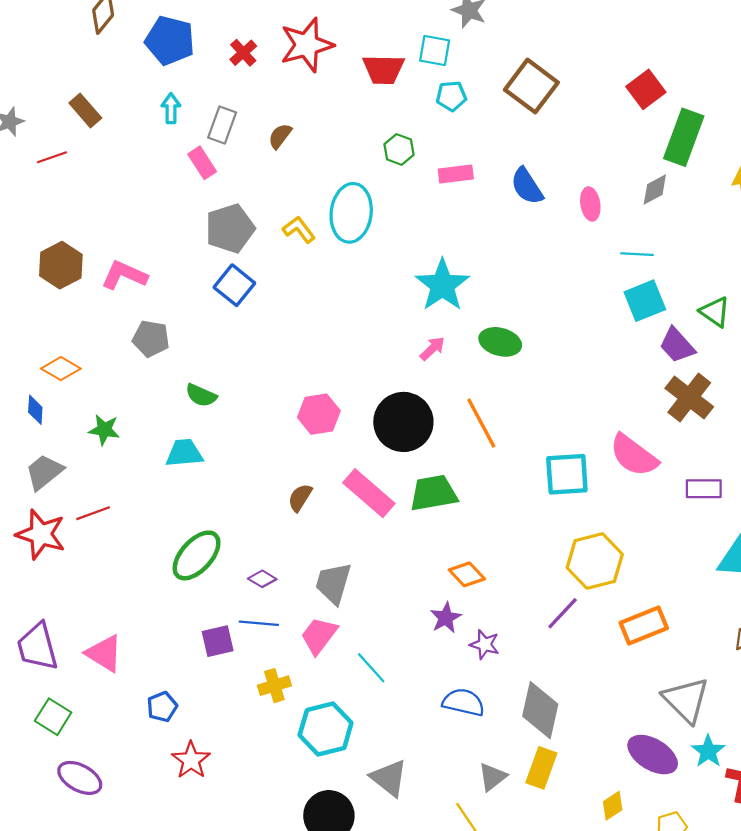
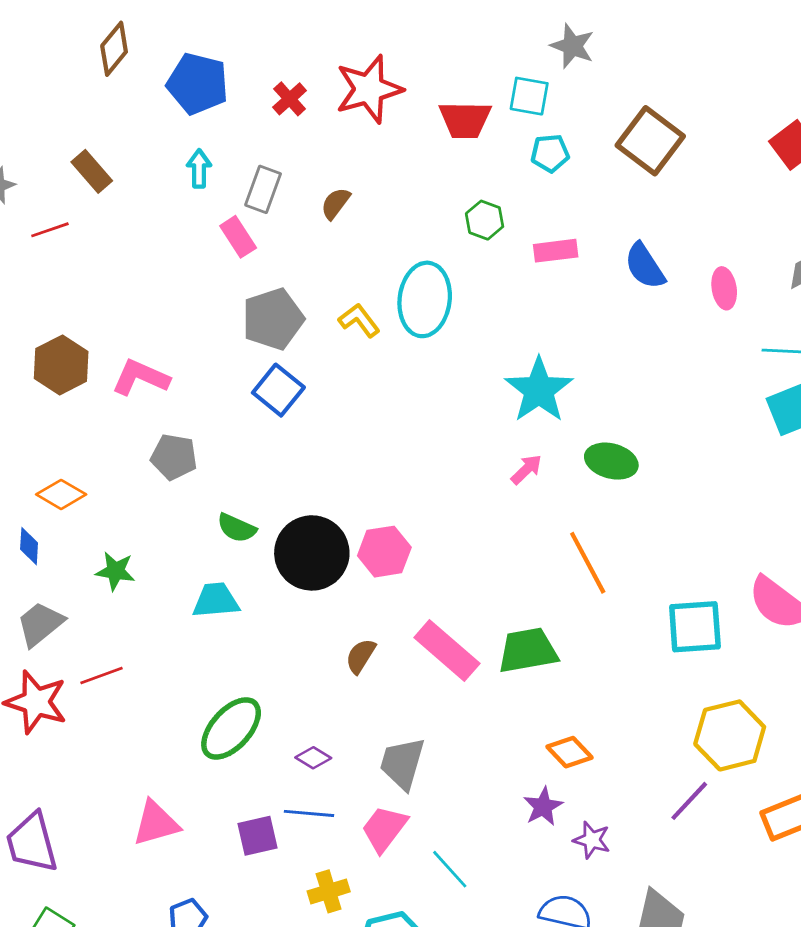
black circle: (403, 422) -> (312, 553), moved
pink triangle: (104, 653) -> (156, 823), moved, turned -48

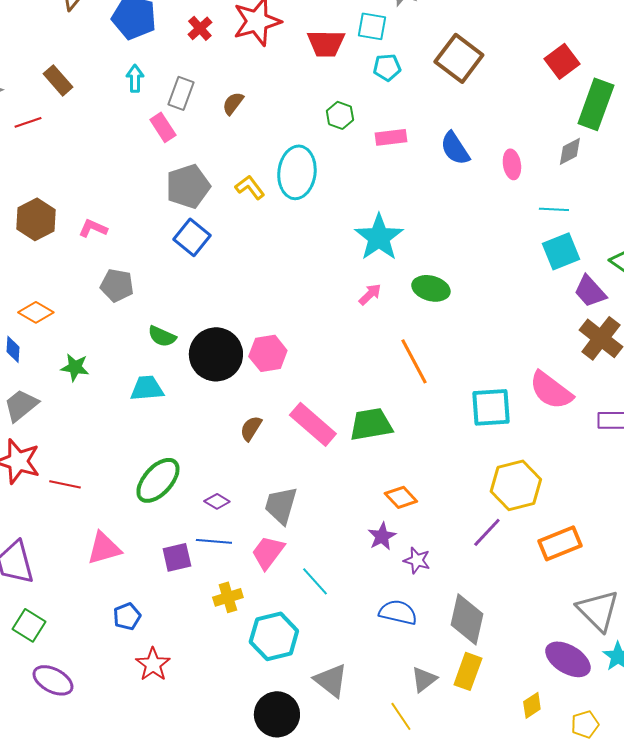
pink L-shape: (141, 377) -> (93, 228), size x0.7
red line: (102, 676) -> (65, 484), moved, turned 32

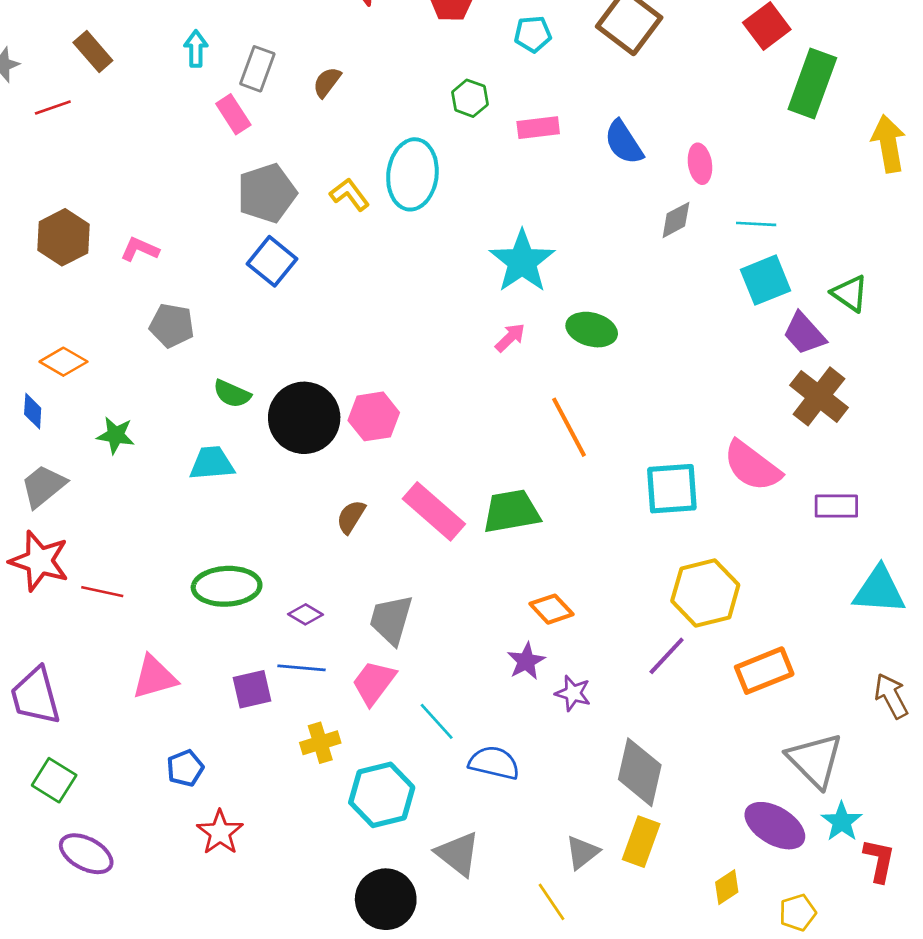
gray diamond: (570, 151) -> (676, 220), moved
green ellipse: (158, 480) -> (227, 586), turned 45
blue semicircle: (398, 612) -> (494, 763), moved

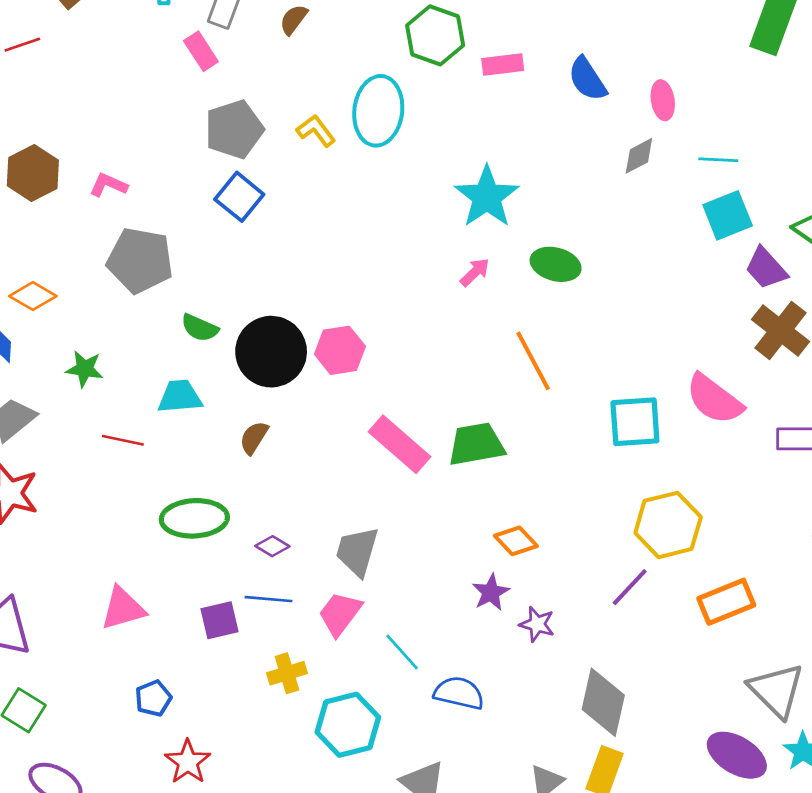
green hexagon: (470, 98) -> (435, 35), size x1.6
gray pentagon: (172, 326) -> (140, 260), size x1.5
brown semicircle: (351, 517) -> (254, 438), moved
red line: (102, 592) -> (123, 440), moved

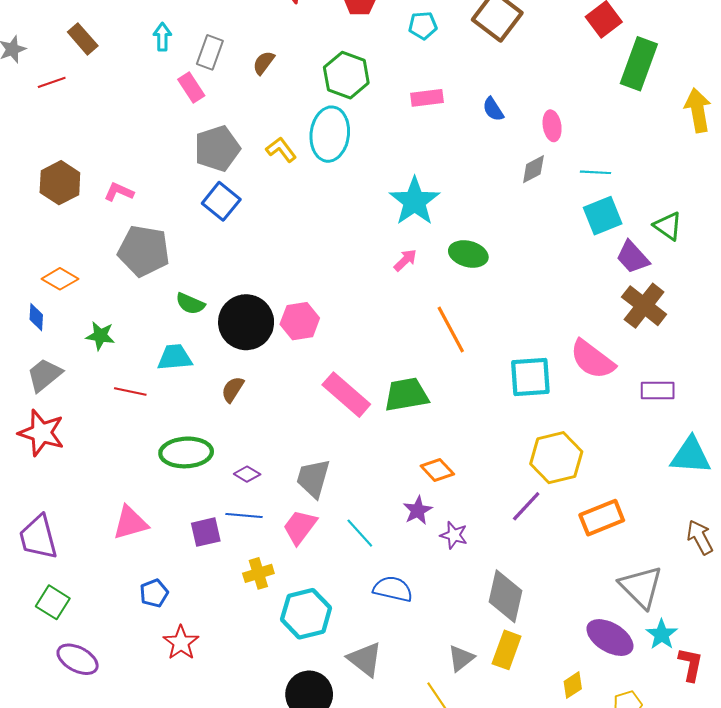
green hexagon: (435, 35) -> (346, 75), moved
blue semicircle: (587, 79) -> (493, 109), size x0.7
cyan line: (402, 652) -> (360, 533), moved

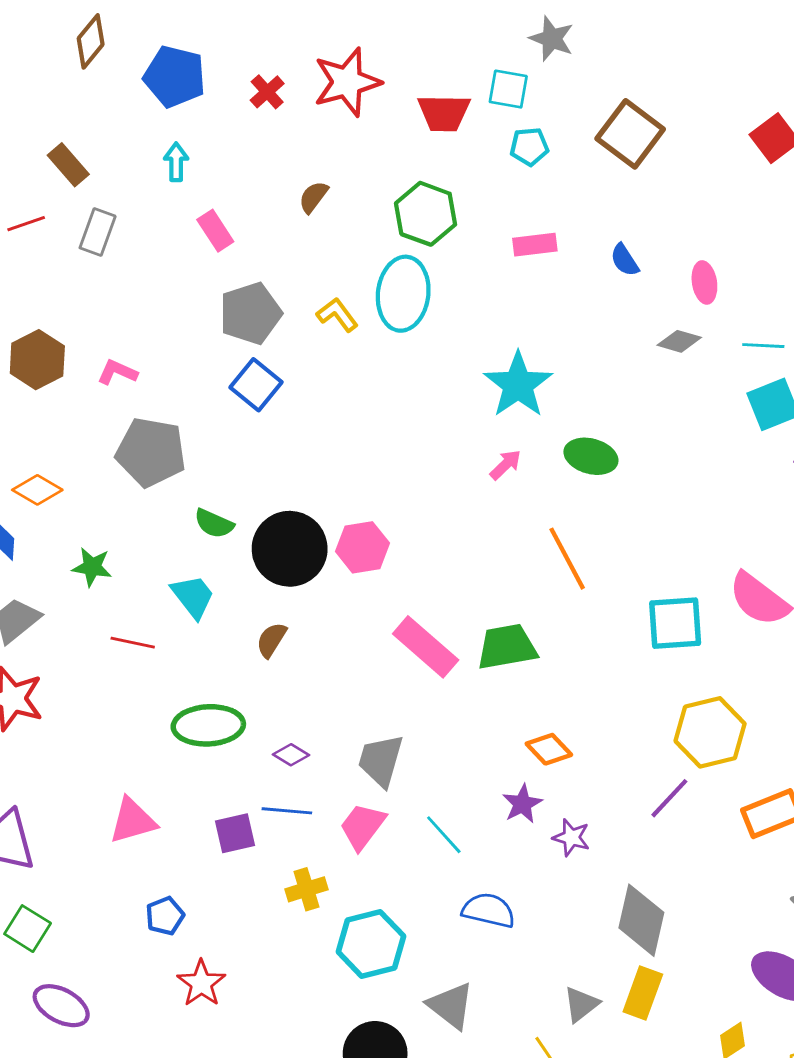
gray rectangle: (210, 52) -> (98, 232), moved
gray diamond: (533, 169) -> (679, 341), turned 44
cyan trapezoid: (175, 357) -> (193, 596), turned 57

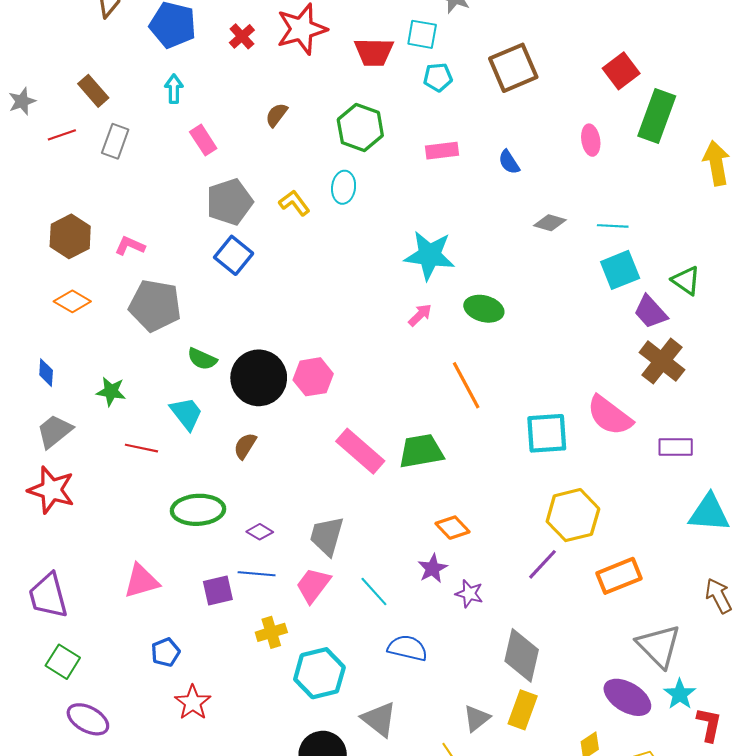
brown square: (630, 134) -> (513, 68), turned 30
pink ellipse: (704, 282) -> (591, 140), moved
cyan ellipse: (403, 294) -> (344, 187), size x0.6
cyan star: (518, 385) -> (429, 255), turned -30
orange diamond: (37, 490) -> (72, 301), moved

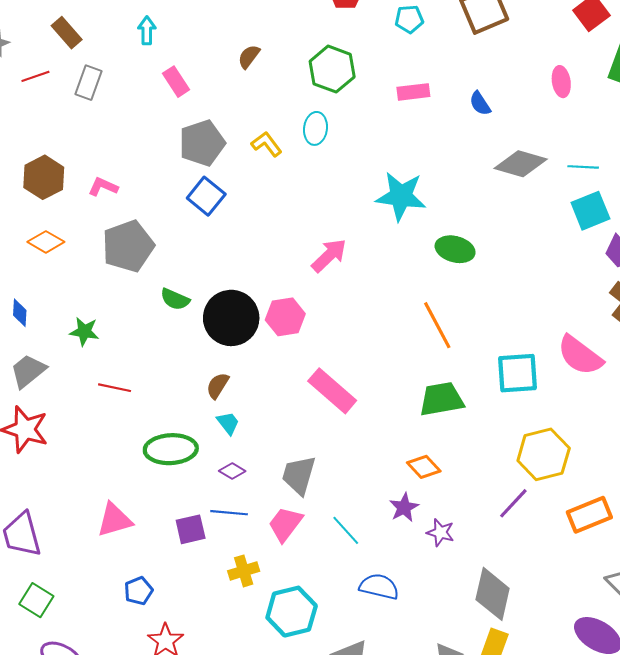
gray diamond: (550, 223) -> (521, 164), size x1.6
gray pentagon: (155, 306) -> (128, 246), turned -30
pink arrow: (420, 315) -> (329, 255), moved, size x1.5
cyan trapezoid: (186, 413) -> (228, 423), moved, size x0.7
green trapezoid: (421, 451) -> (441, 399), moved

